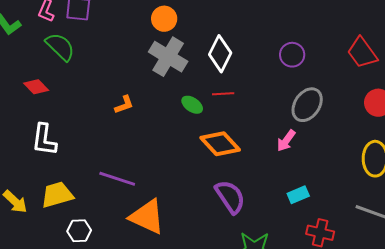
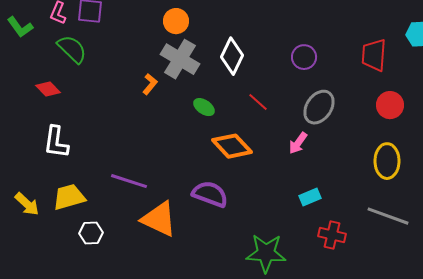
red trapezoid: (362, 53) -> (374, 55), turned 40
red line: (223, 94) -> (258, 102), moved, turned 45
orange L-shape: (124, 105) -> (150, 84), moved, turned -30
purple semicircle: (230, 197) -> (210, 194), moved, turned -36

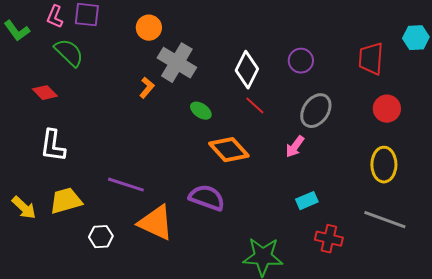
orange circle: (176, 21) -> (149, 28), moved
white diamond: (232, 56) -> (247, 70), moved
white hexagon: (91, 233) -> (101, 237), moved

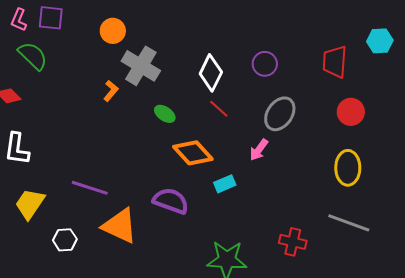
yellow trapezoid: (66, 201) -> (30, 204), turned -40
cyan rectangle: (307, 201) -> (225, 184), moved

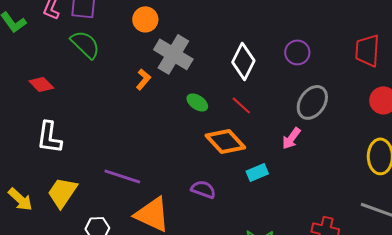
green semicircle: (33, 56) -> (85, 44), moved
red line: (219, 109) -> (241, 105), moved
purple semicircle: (171, 201) -> (203, 189), size x0.7

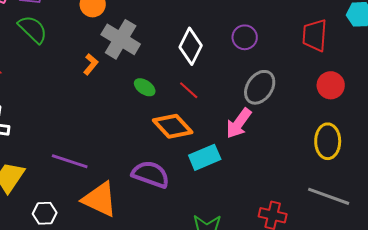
pink arrow: (291, 138) -> (239, 123), size x1.4
cyan rectangle: (257, 172) -> (205, 157), size x1.4
purple semicircle: (203, 189) -> (151, 174), size x1.5

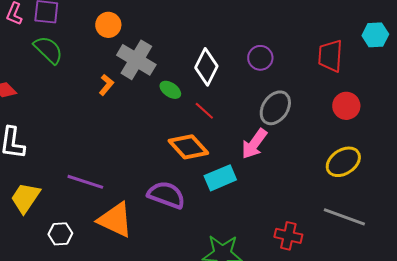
green ellipse: (145, 87) -> (170, 90), moved
yellow ellipse: (328, 141) -> (343, 162), turned 56

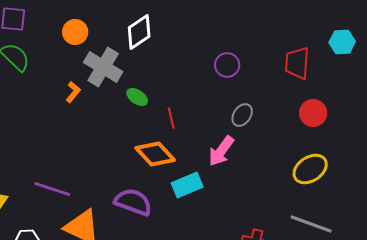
white diamond: (206, 67) -> (139, 32), moved, turned 30
gray ellipse: (275, 108) -> (242, 115), size x0.7
red line: (204, 111) -> (171, 118), turned 35

